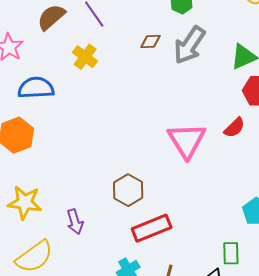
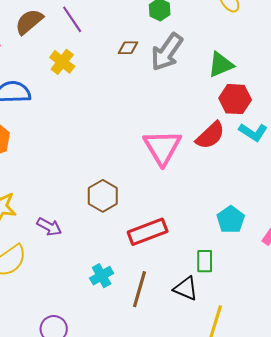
red semicircle: (234, 128) -> (210, 135), size x1.4
purple arrow: (75, 222) -> (49, 227), turned -45
red rectangle: (152, 228) -> (148, 232), moved

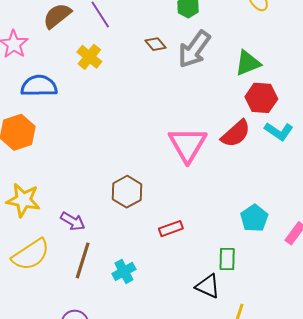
brown diamond: (128, 48) -> (155, 44), turned 50
red rectangle: (148, 232) -> (171, 229), size x0.6
brown line: (139, 289) -> (83, 260), moved

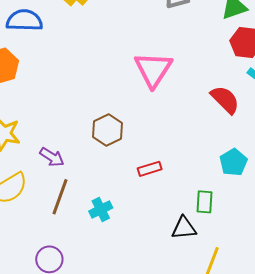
red semicircle: (236, 134) -> (225, 100), moved, turned -96
pink triangle: (188, 144) -> (153, 69), moved
black triangle: (208, 286) -> (184, 228), turned -32

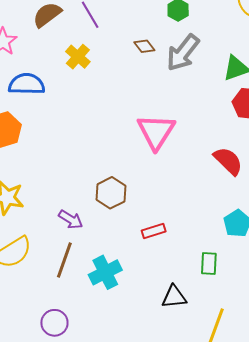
purple arrow: (52, 157) -> (71, 219), moved
cyan cross: (101, 210) -> (105, 272), size x1.4
black triangle: (184, 228) -> (174, 297), moved

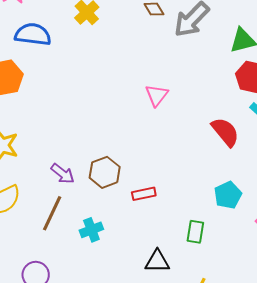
pink triangle: (156, 132) -> (157, 95), size x0.6
brown hexagon: (111, 193) -> (105, 172), moved
cyan cross: (105, 272) -> (91, 230), size x0.7

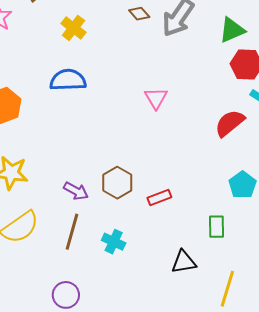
blue semicircle: (33, 34) -> (68, 80), moved
red semicircle: (225, 132) -> (230, 123), turned -80
cyan cross: (91, 230) -> (114, 242), turned -35

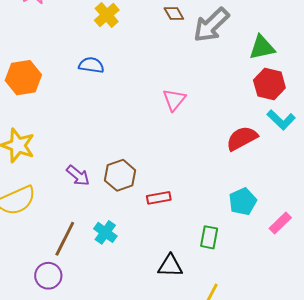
blue semicircle: (68, 80) -> (91, 65), size x0.7
brown line: (72, 232) -> (65, 239), moved

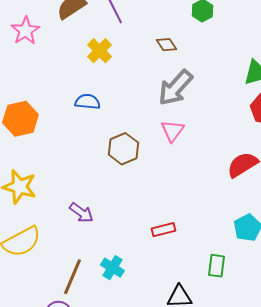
gray arrow: (211, 25) -> (175, 88), moved
brown hexagon: (120, 175) -> (123, 149), moved

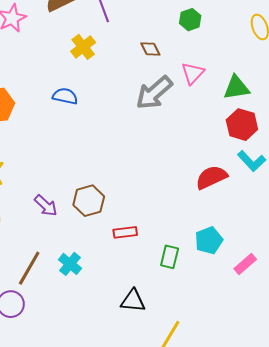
pink triangle: (172, 131) -> (193, 73), moved
brown hexagon: (123, 149) -> (89, 201), moved
green rectangle: (216, 266) -> (170, 257), moved

